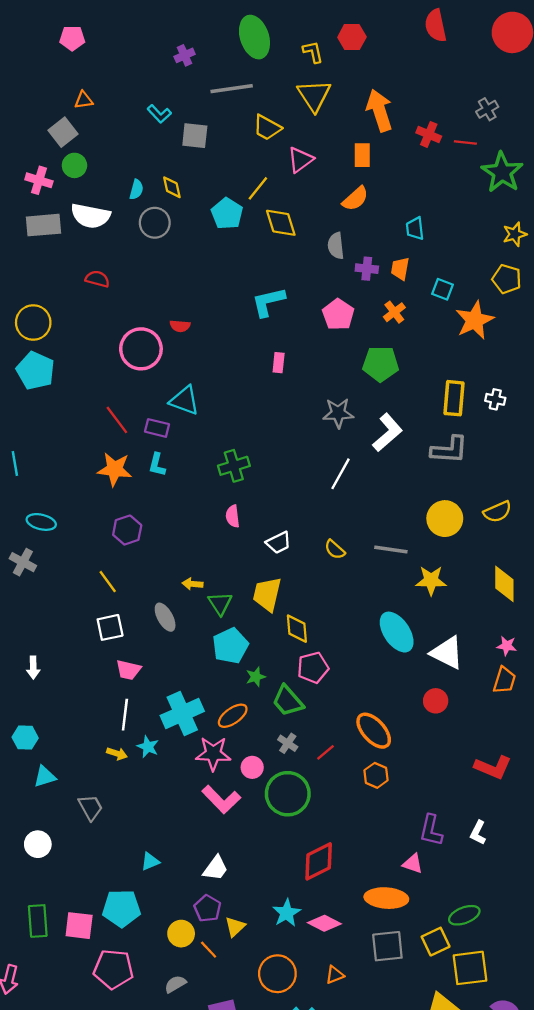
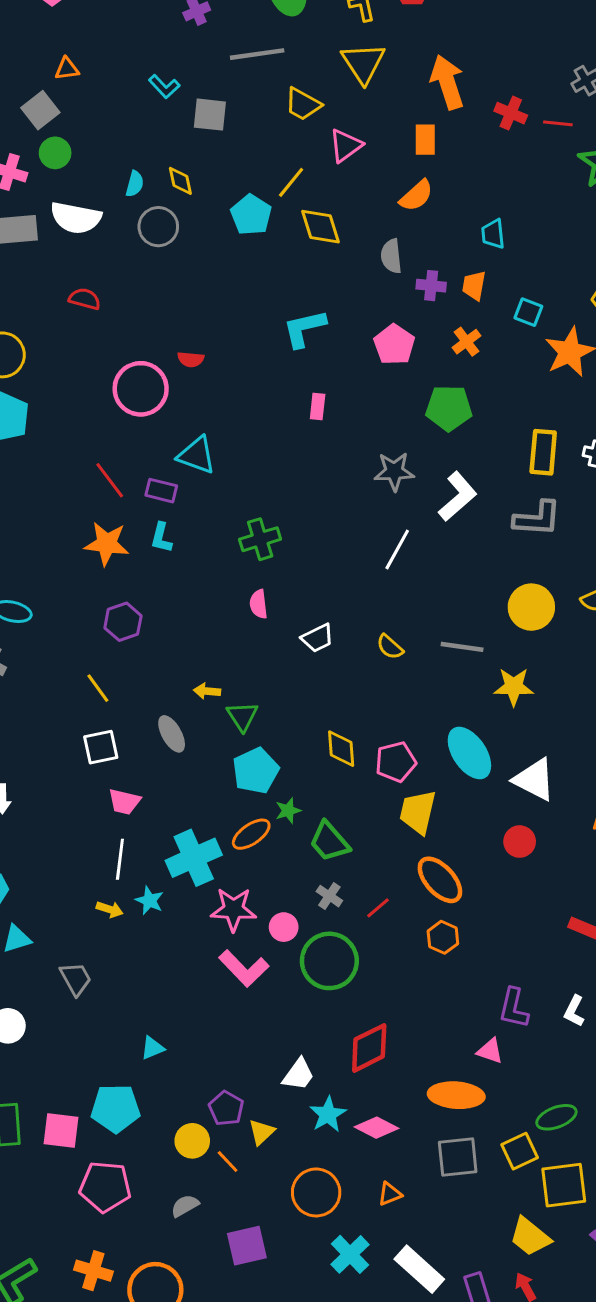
yellow trapezoid: (267, 594) -> (418, 812), moved
pink pentagon: (313, 668) -> (396, 762), moved
orange ellipse: (233, 716) -> (251, 834), moved
white trapezoid: (215, 868) -> (298, 1075), moved

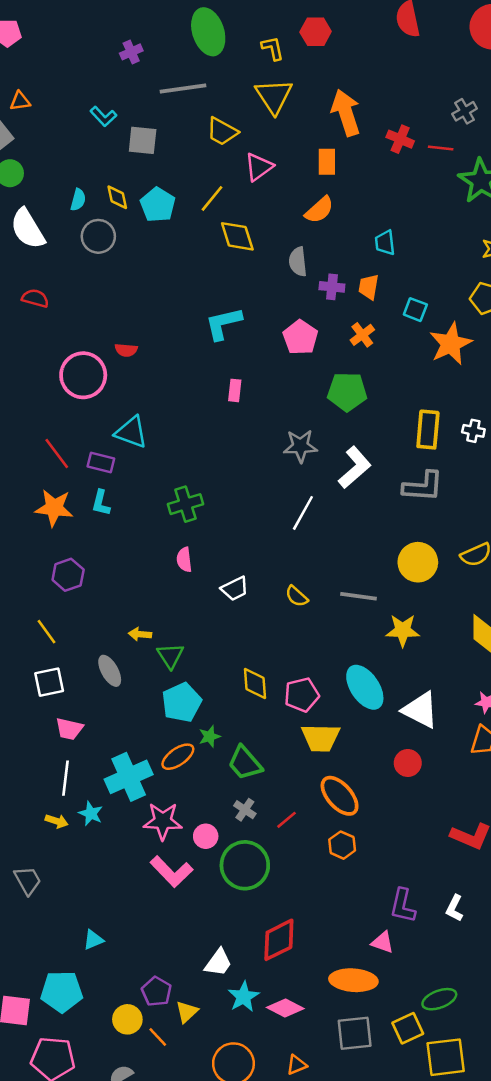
cyan pentagon: (251, 215) -> (158, 205), moved
white semicircle: (76, 218) -> (28, 229), turned 48
yellow trapezoid: (418, 812) -> (321, 738), turned -102

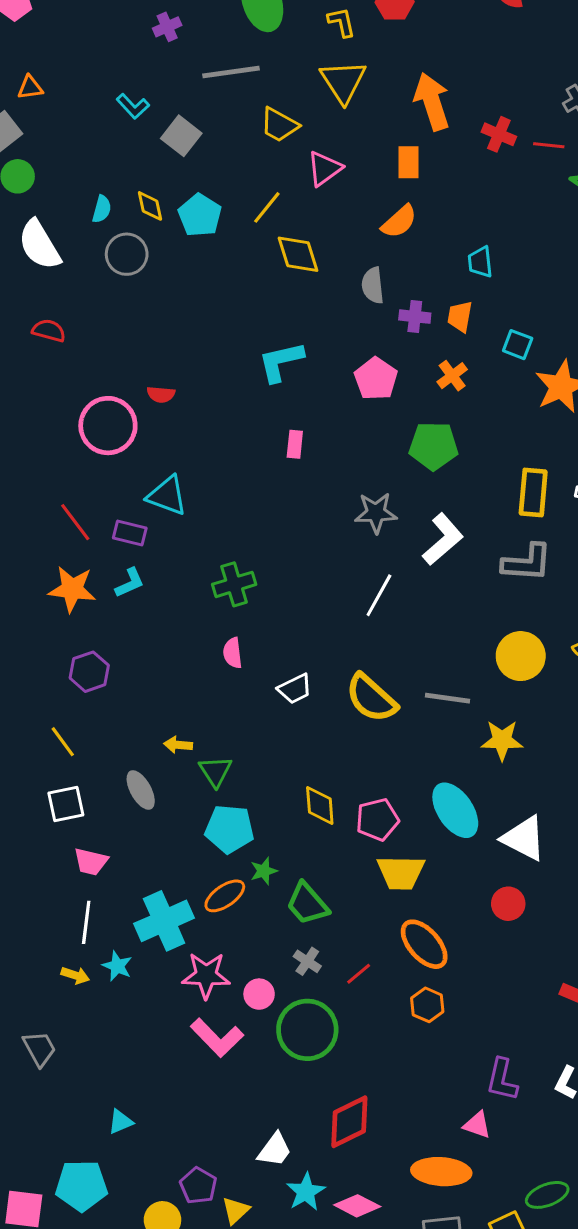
gray square: (143, 140) -> (181, 136), turned 32
cyan L-shape: (101, 503) -> (130, 583), turned -128
yellow semicircle: (297, 596) -> (371, 698), size x1.8
cyan pentagon: (182, 702) -> (229, 829), turned 30

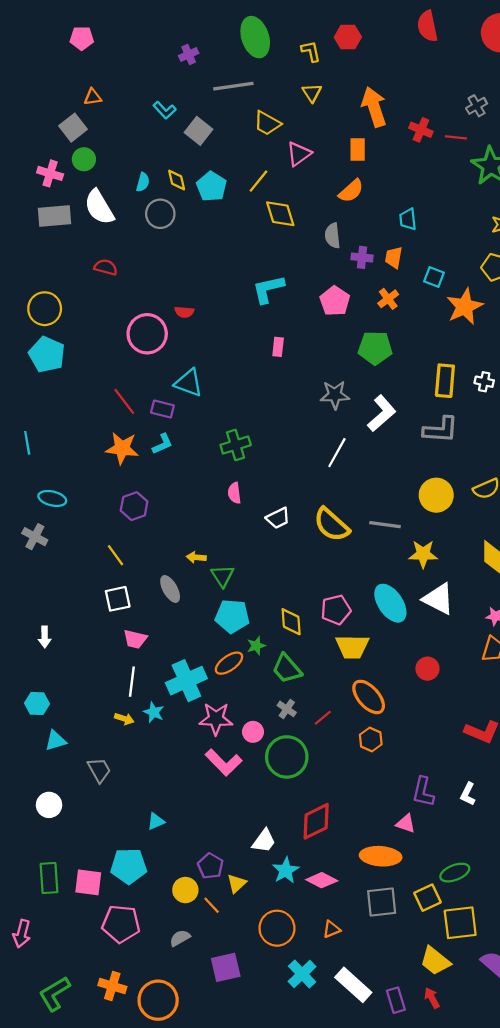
yellow triangle: (343, 81) -> (312, 93), size x0.6
yellow diamond: (320, 806) -> (291, 622), moved
white triangle: (524, 838) -> (438, 599), moved

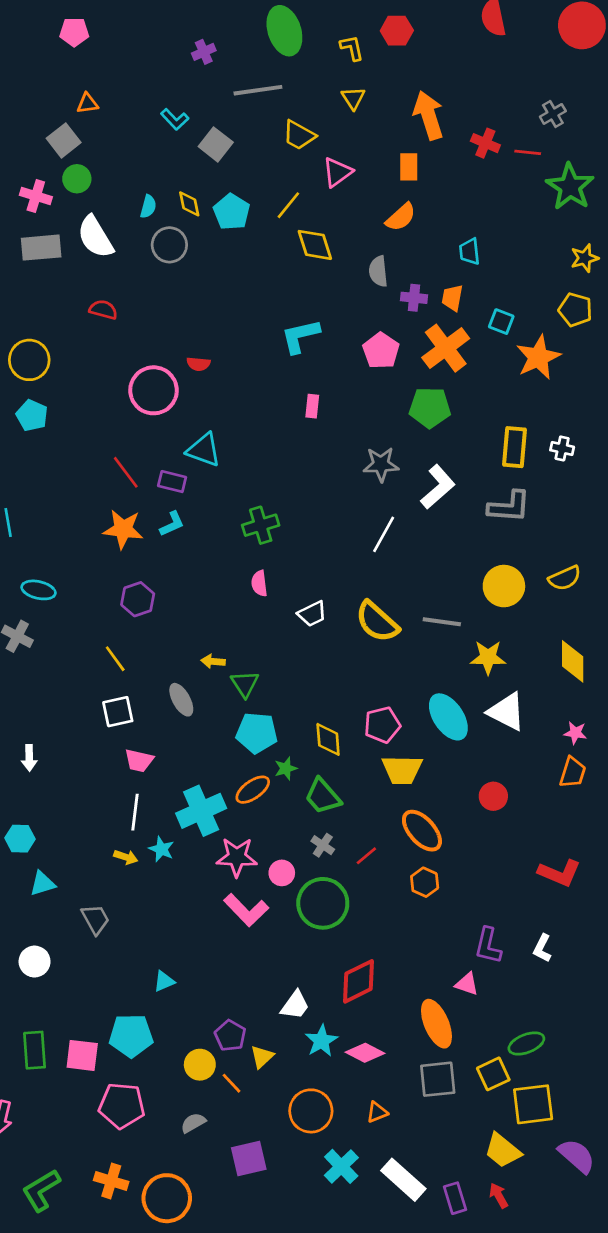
orange cross: (388, 299) -> (446, 348), size x1.8
cyan pentagon: (47, 354) -> (32, 415), size x0.7
orange ellipse: (381, 856) -> (436, 1024), turned 63

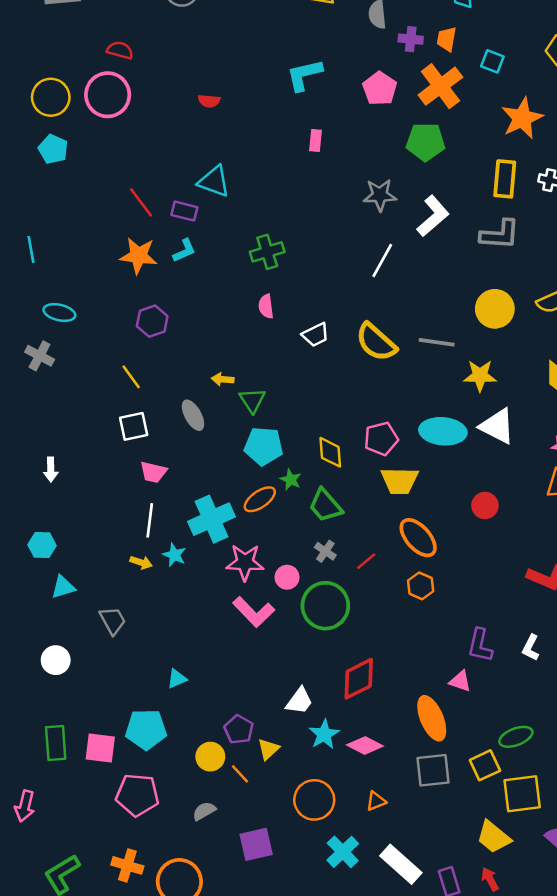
orange star: (538, 357) -> (522, 118), moved
pink circle: (154, 390) -> (108, 95), moved
cyan ellipse: (448, 717) -> (443, 431), turned -51
green star: (286, 768) -> (291, 480), turned -30

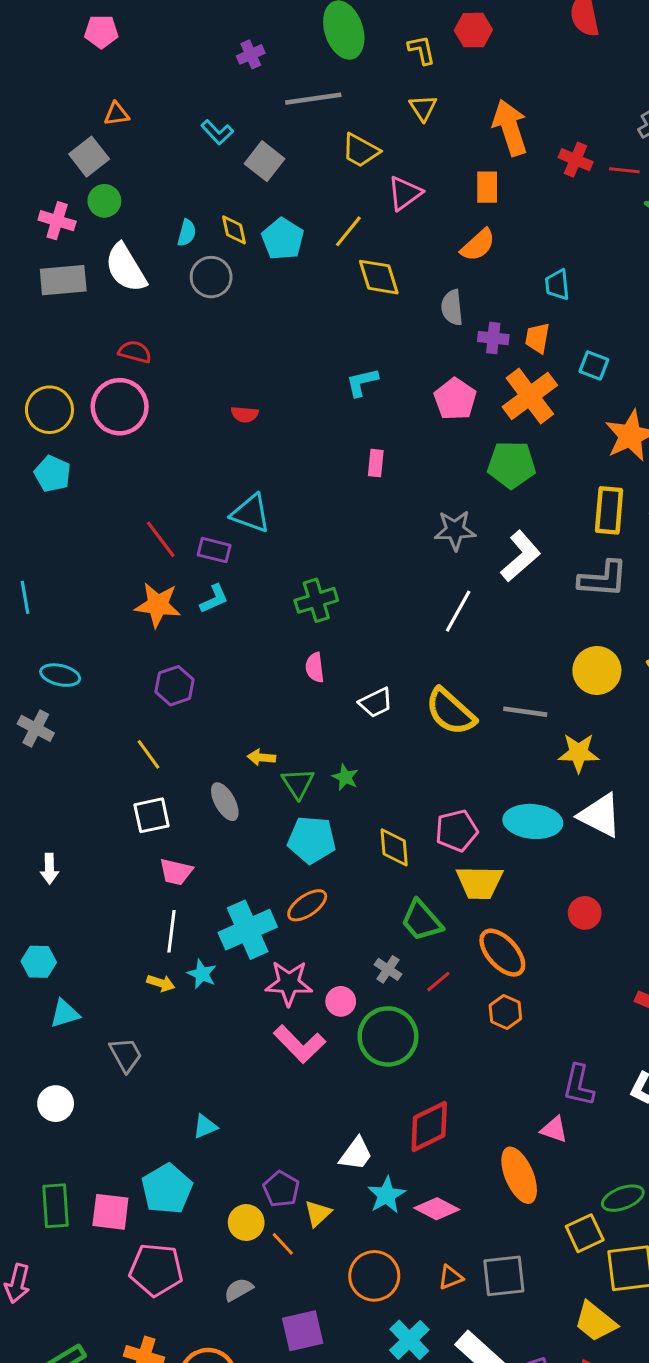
cyan L-shape: (304, 75) -> (362, 382), size x0.7
green star: (291, 480) -> (345, 777), moved
green trapezoid: (325, 505) -> (422, 921), moved
cyan pentagon: (146, 729) -> (167, 1189), turned -30
gray square: (433, 770) -> (504, 1276), moved

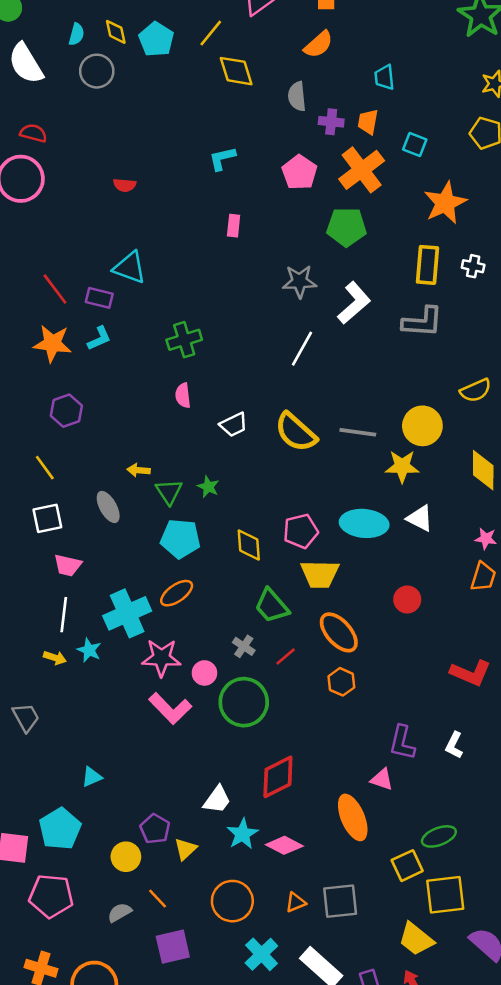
yellow circle: (597, 670) -> (422, 426), moved
white triangle: (600, 815) -> (420, 518), size x0.7
orange line: (283, 1244) -> (158, 899), moved

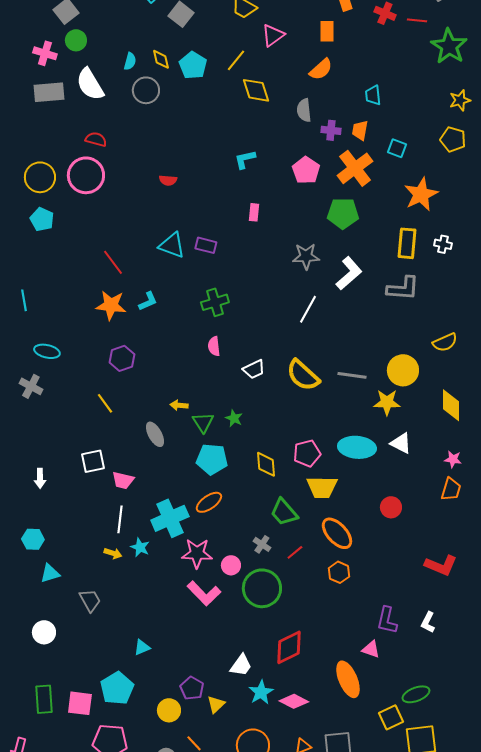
purple rectangle: (99, 298) -> (206, 245), moved
white square: (47, 518) -> (93, 461), moved

